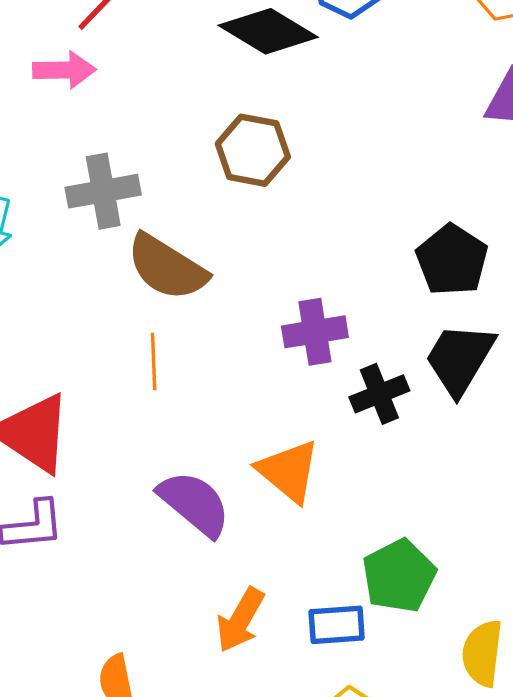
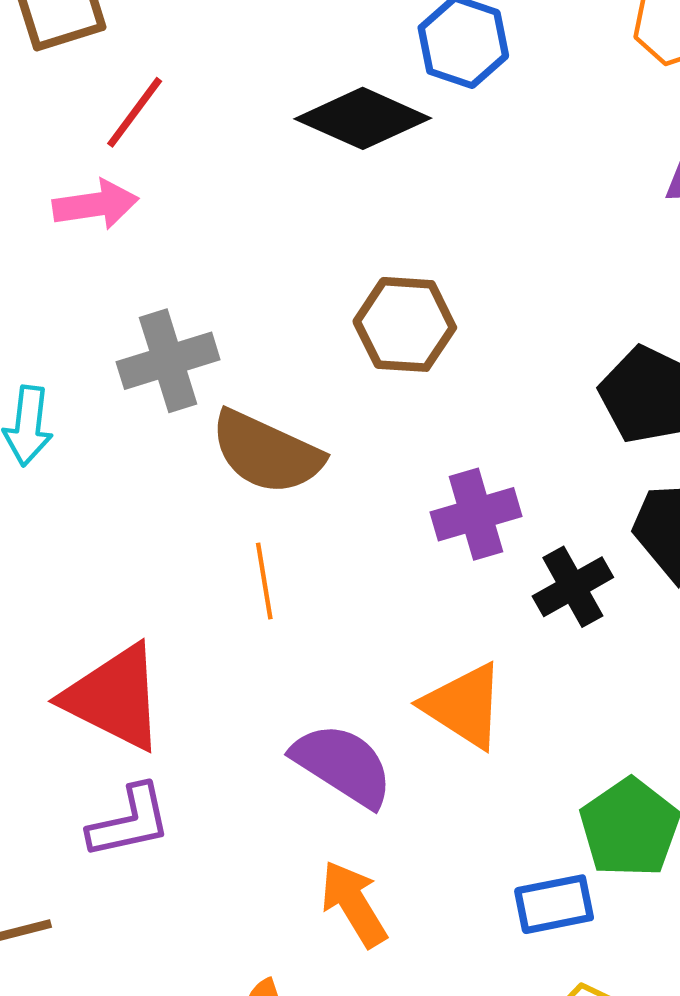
brown hexagon: (253, 150) -> (405, 324), moved
orange arrow: (240, 620) -> (354, 904), moved, turned 126

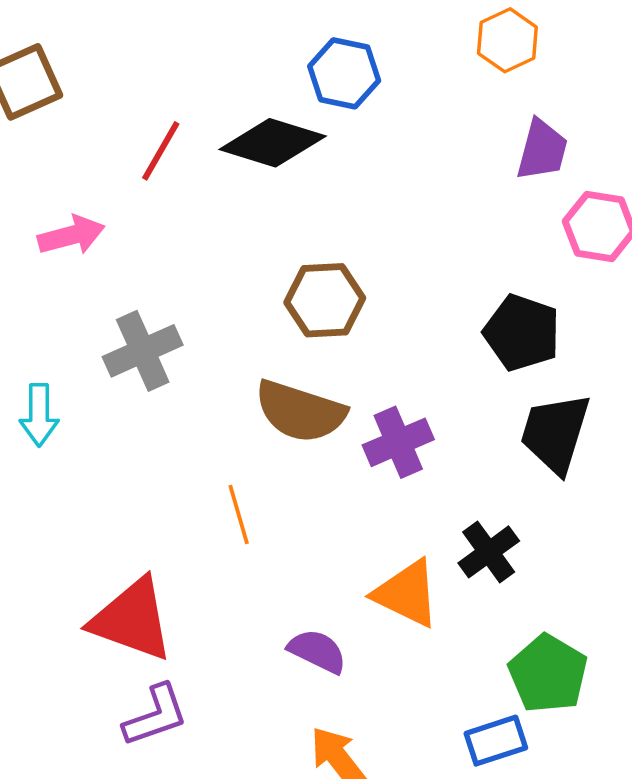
red line: (135, 112) -> (161, 151), moved
brown semicircle: (267, 452) -> (300, 411), moved
black cross: (573, 587) -> (489, 552), moved
purple semicircle: (343, 765) -> (317, 651), size x0.7

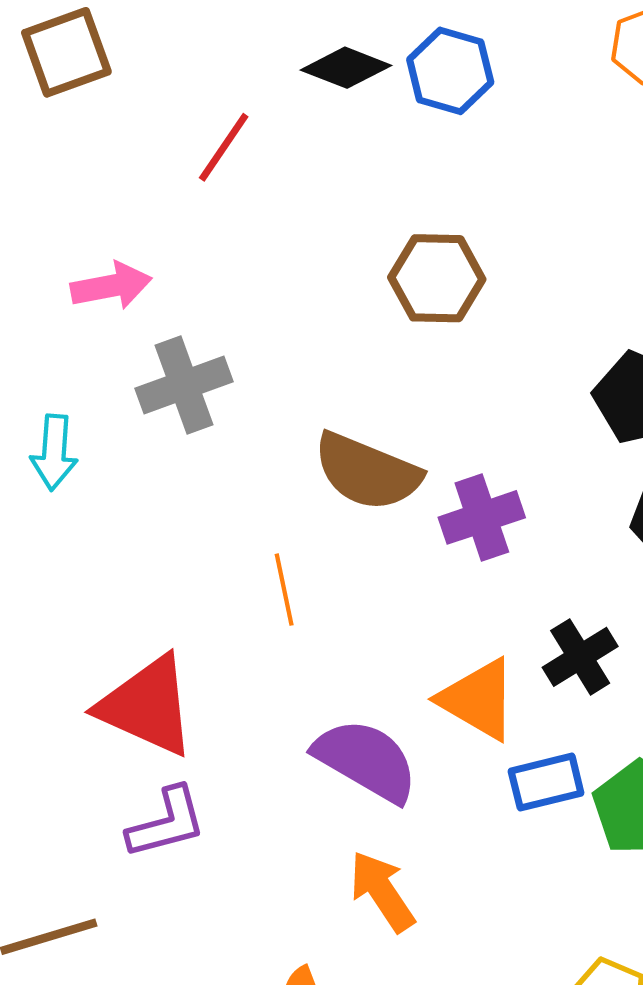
black diamond: (273, 143) -> (346, 68), moved, size x0.7
pink arrow: (71, 235) -> (111, 286), moved
brown hexagon: (325, 300) -> (437, 278), moved
purple semicircle: (317, 651) -> (366, 760), size x1.5
blue rectangle: (496, 741) -> (546, 782), moved

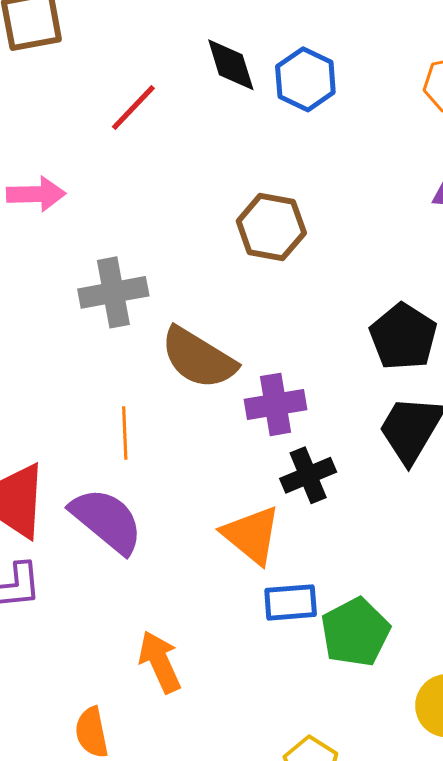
black diamond: (346, 68) -> (231, 65), turned 42
gray cross: (184, 385) -> (113, 292), moved
black cross: (580, 657) -> (308, 475), moved
purple semicircle: (366, 760) -> (107, 520), moved

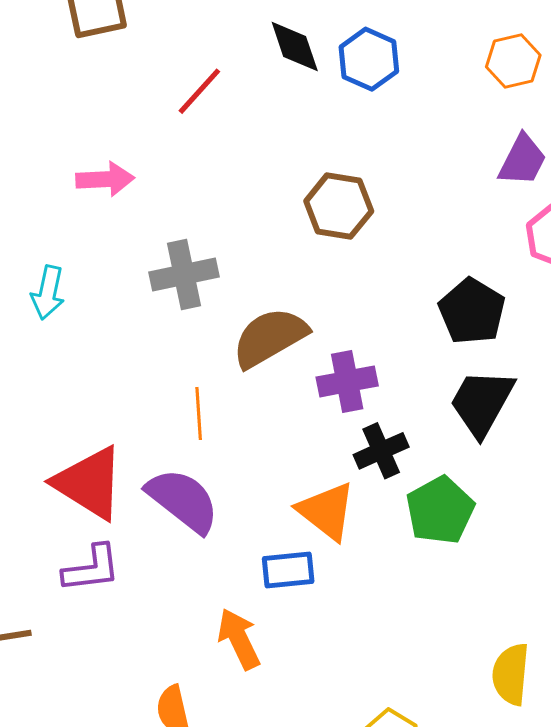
brown semicircle: (198, 358) -> (270, 337), turned 120
blue rectangle: (291, 602) -> (288, 570), moved
green pentagon: (355, 632) -> (440, 510), moved

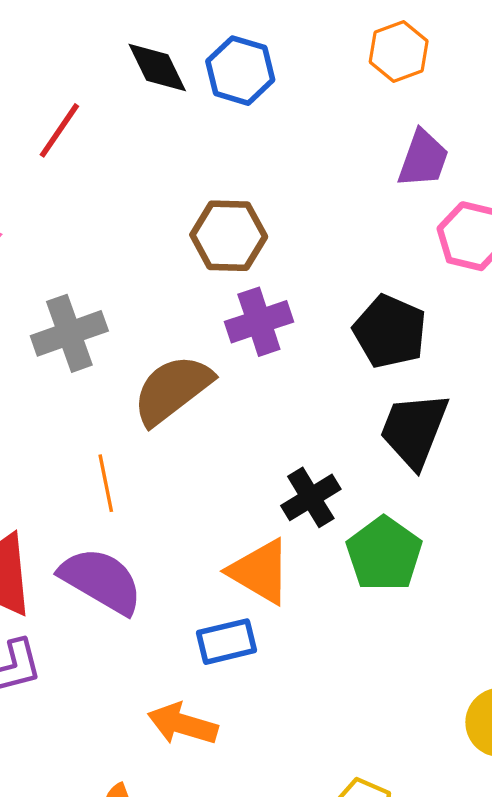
purple cross: (347, 381) -> (259, 322), moved
orange arrow: (239, 639) -> (183, 724), turned -40

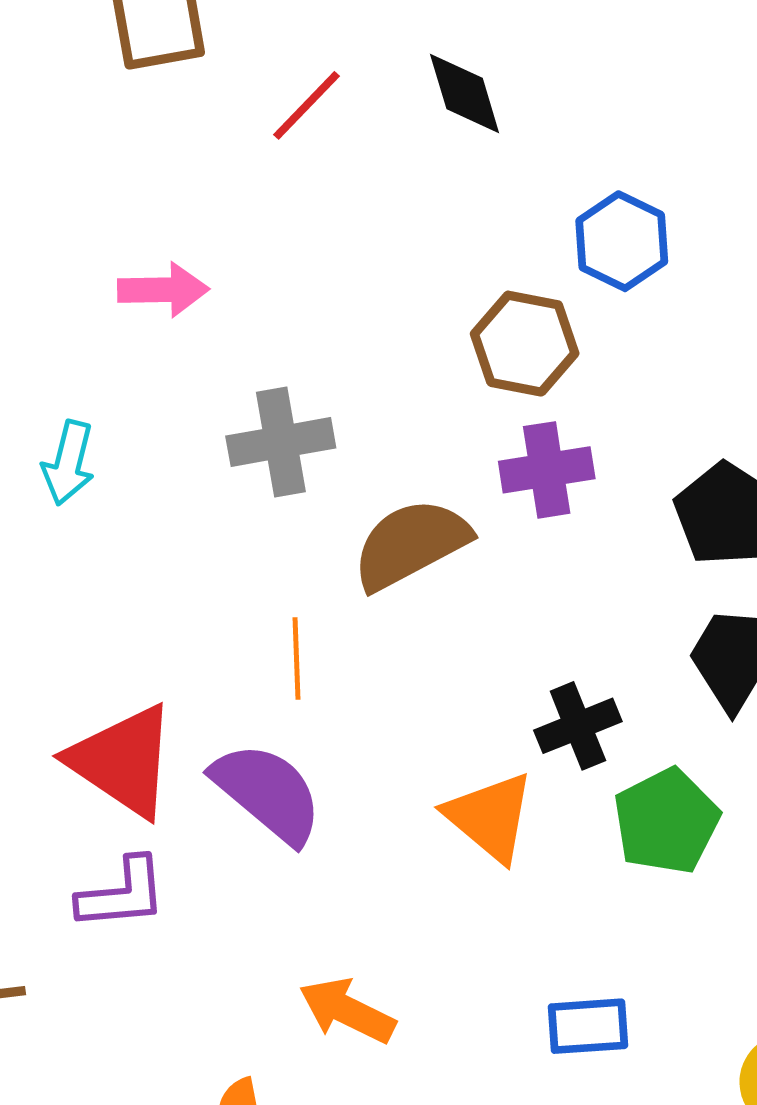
blue hexagon: (240, 71) -> (622, 241), moved
red line: (59, 130) -> (306, 105), moved
blue rectangle: (227, 642) -> (588, 1026), moved

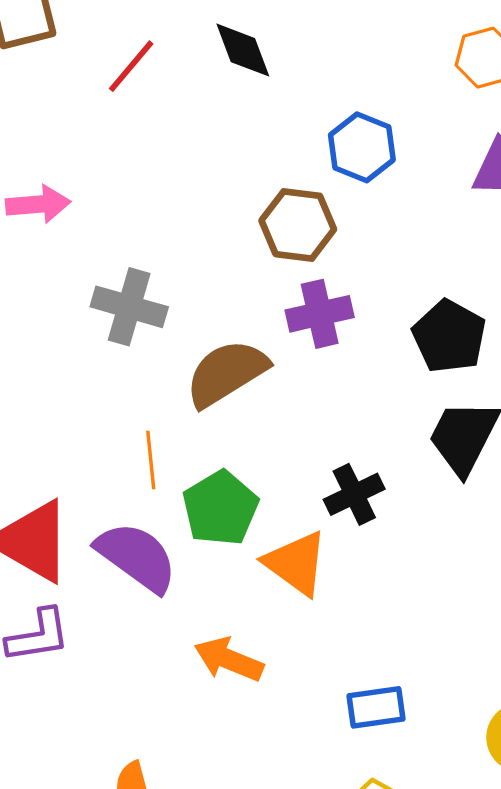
gray cross: (281, 442) -> (129, 307), turned 30
green pentagon: (666, 821) -> (220, 508), moved
orange arrow: (347, 1011) -> (229, 659), moved

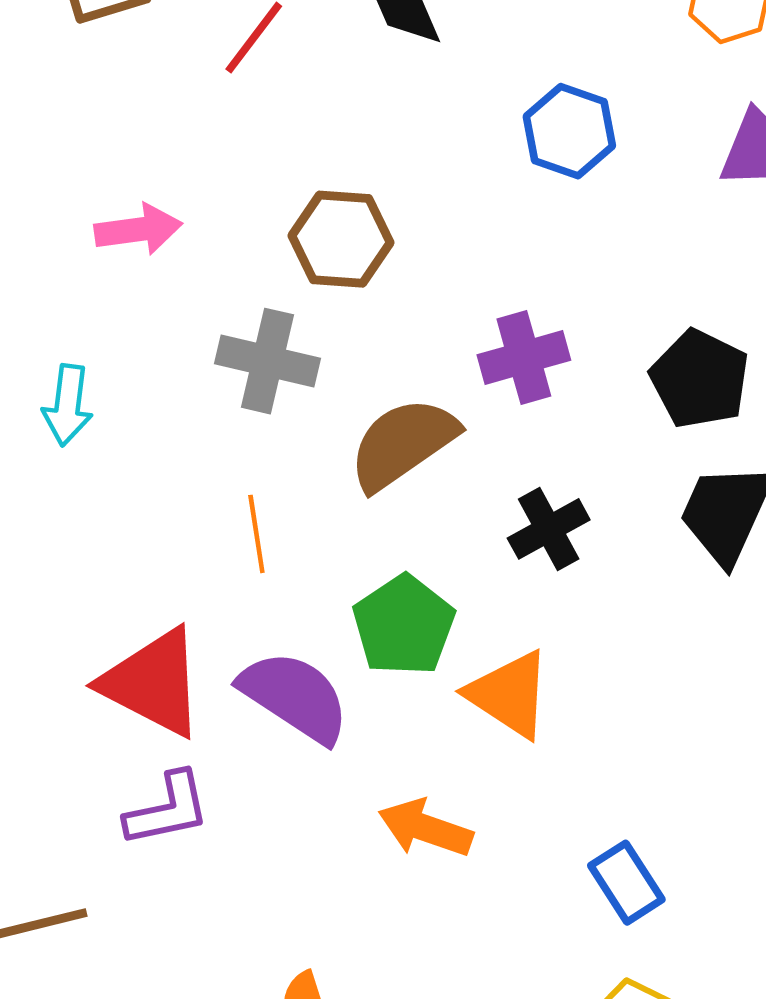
brown hexagon: (298, 225) -> (341, 239), moved
orange line: (151, 460) -> (256, 534), moved
black cross: (354, 494) -> (549, 529), moved
blue rectangle: (376, 707) -> (626, 883), turned 68

